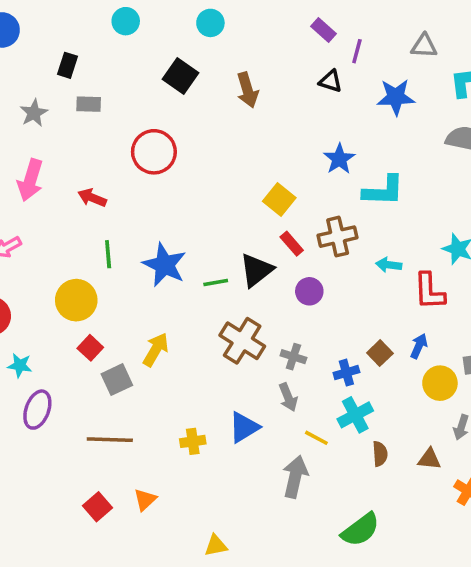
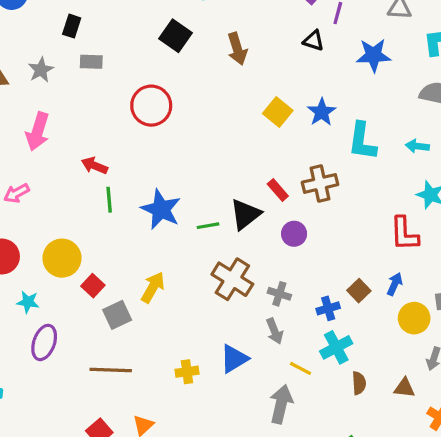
cyan L-shape: (383, 191) -> (362, 141), turned 96
red arrow: (92, 198) -> (94, 166), moved
yellow square: (279, 199) -> (278, 112), moved
cyan arrow: (389, 265) -> (417, 146), moved
yellow circle: (76, 300) -> (62, 258), moved

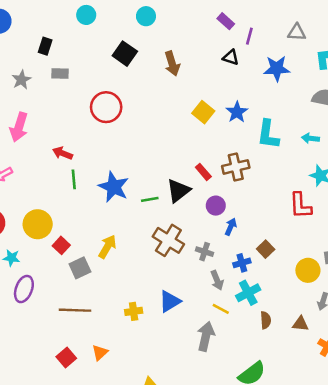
blue arrow: (395, 284) -> (231, 227), moved
gray arrow: (275, 331) -> (217, 280), moved

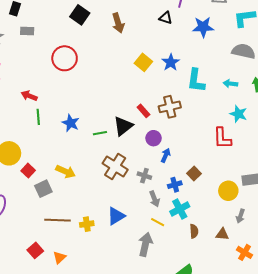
blue star: (114, 187) -> (71, 123), size x0.7
yellow arrow: (107, 247) -> (66, 172), turned 84
brown line: (75, 310) -> (57, 220), moved
red square: (66, 358) -> (35, 250), moved

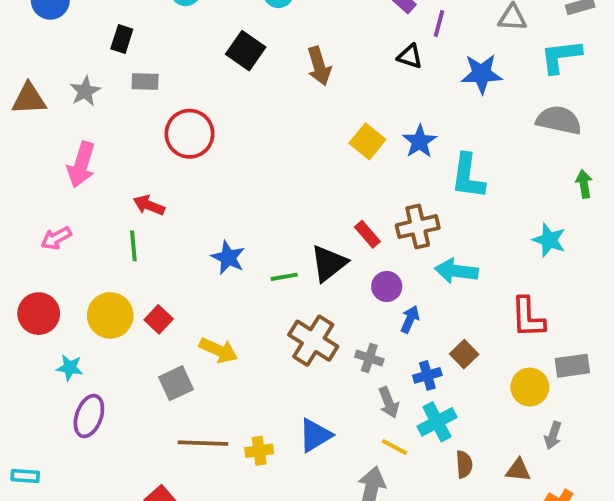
red circle: (65, 58) -> (189, 134), moved
cyan arrow: (230, 84) -> (456, 271), moved, size x1.5
green line: (38, 117) -> (133, 246), moved
red L-shape: (222, 138) -> (528, 317), moved
red square: (28, 171) -> (159, 319), moved

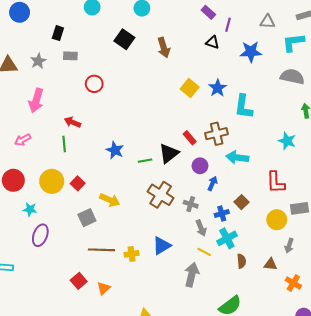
red circle: (189, 134) -> (94, 84), size x0.7

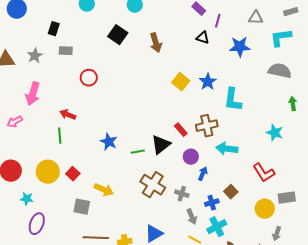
pink arrow: (23, 140) -> (15, 122), moved
red L-shape: (276, 182) -> (264, 173), turned -30
gray square: (87, 218) -> (82, 207), turned 36

